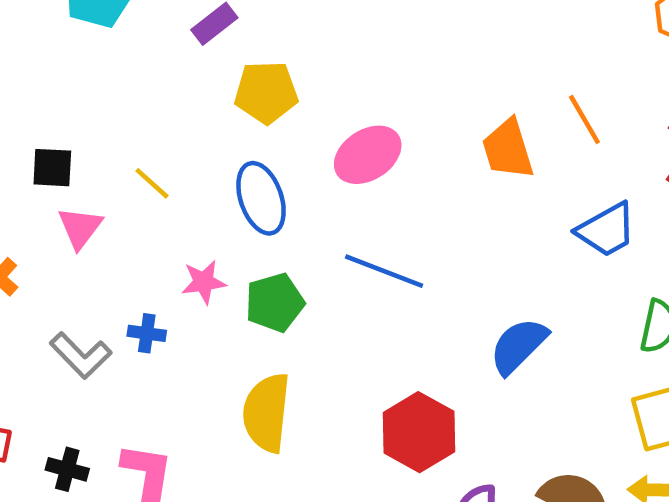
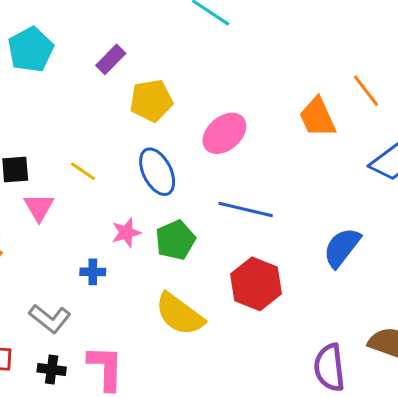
gray L-shape: (81, 355) -> (50, 319), moved
yellow semicircle: (267, 413) -> (180, 314), turned -52
red hexagon: (419, 432) -> (256, 284), moved

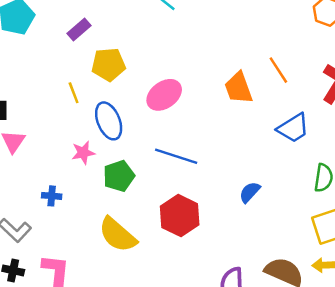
yellow line: (83, 171) -> (74, 93), moved, turned 30
pink star: (126, 233) -> (83, 153), moved
blue semicircle: (342, 248) -> (250, 192), size x0.7

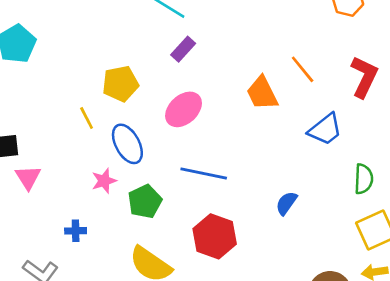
purple rectangle: (79, 29) -> (183, 49), moved

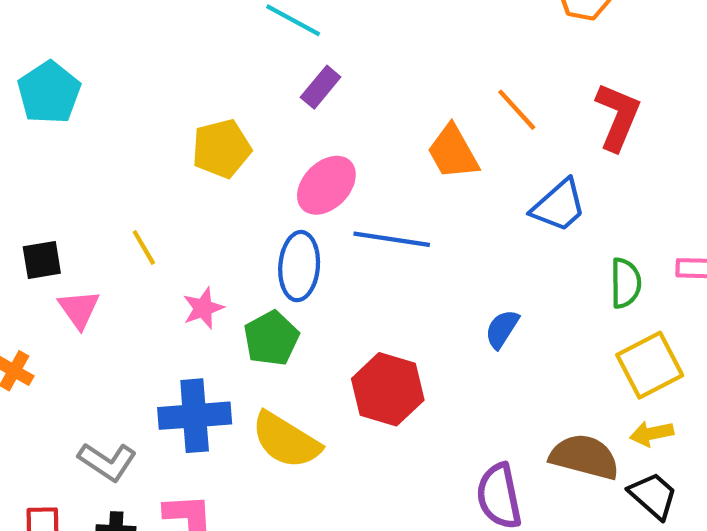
yellow line: (87, 118) -> (144, 247), moved
blue ellipse: (127, 144) -> (299, 266), moved, turned 36
blue line: (204, 174) -> (392, 239), moved
blue cross: (76, 231) -> (195, 416), moved, size x2.0

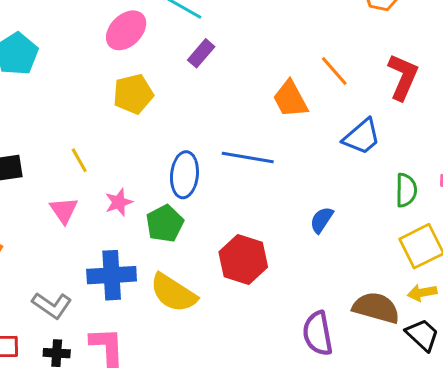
pink ellipse: (326, 185) -> (126, 30), moved
pink triangle: (79, 309) -> (64, 210), moved

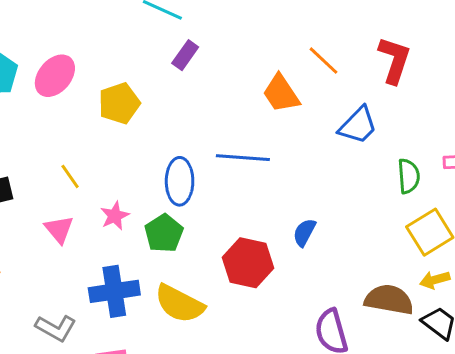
pink ellipse: (126, 30) -> (55, 76), moved
blue semicircle: (322, 220) -> (304, 232), moved

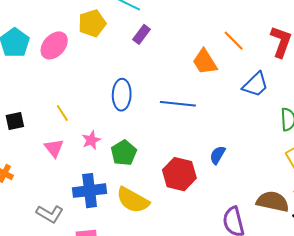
yellow pentagon: (119, 103) -> (92, 23), moved
blue ellipse: (180, 181) -> (122, 95), moved

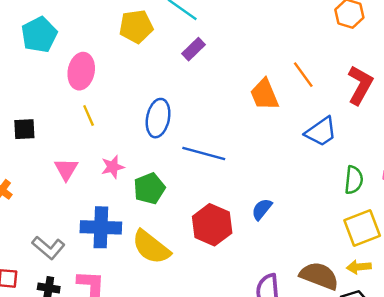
pink ellipse: (54, 45) -> (81, 71), moved, turned -40
blue line: (178, 104) -> (204, 154), moved
yellow line: (62, 113) -> (89, 116), moved

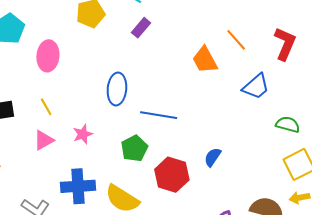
yellow line: (89, 116) -> (46, 107), moved
pink triangle: (66, 169) -> (44, 140), turned 35
green semicircle: (354, 180) -> (288, 125), turned -75
green pentagon: (149, 188) -> (134, 148), moved

